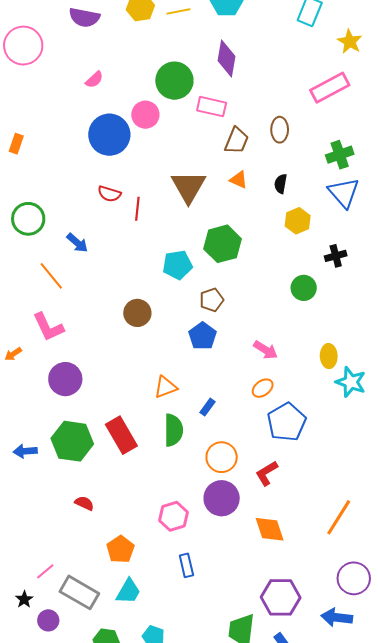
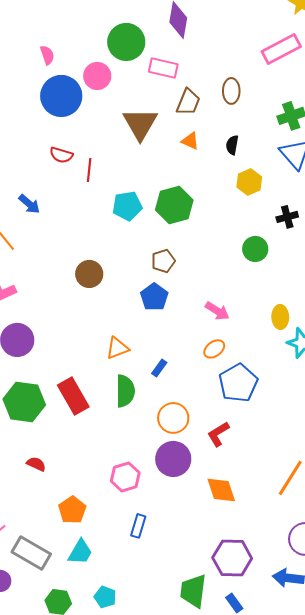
pink semicircle: (94, 80) -> (47, 55), moved, turned -66
brown triangle: (188, 187) -> (140, 124), moved
cyan pentagon: (177, 265) -> (127, 206), moved
blue rectangle: (186, 565) -> (138, 526), turned 30

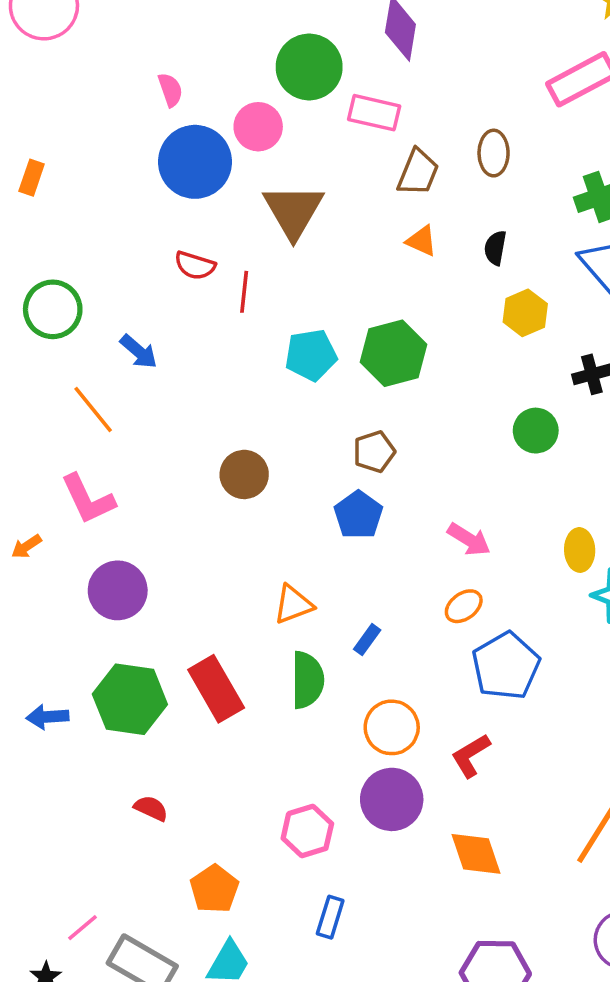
brown triangle: (140, 124) -> (293, 211), moved

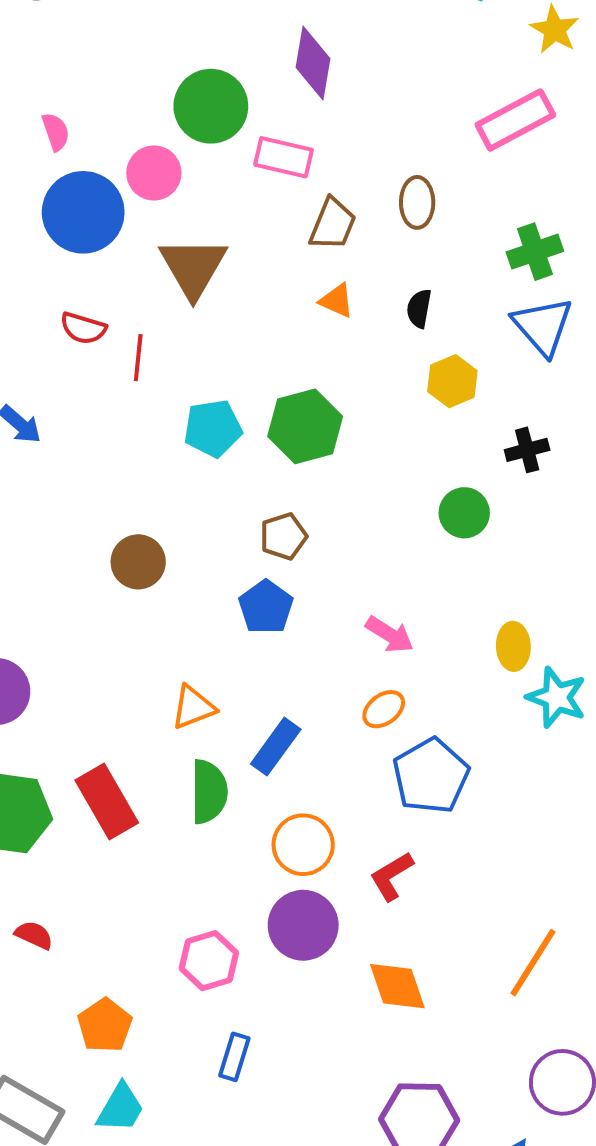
blue rectangle: (367, 640) -> (276, 747), size x1.6

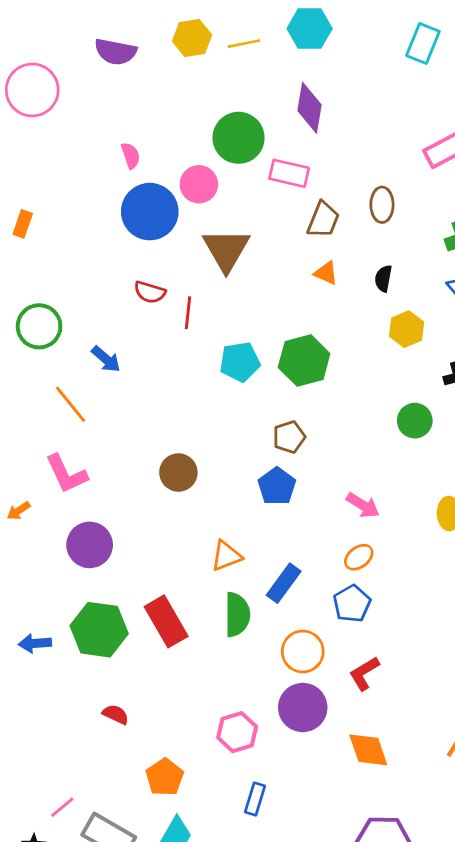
brown circle: (138, 562) -> (178, 473), moved
blue pentagon: (431, 776) -> (352, 604), moved, size x0.7

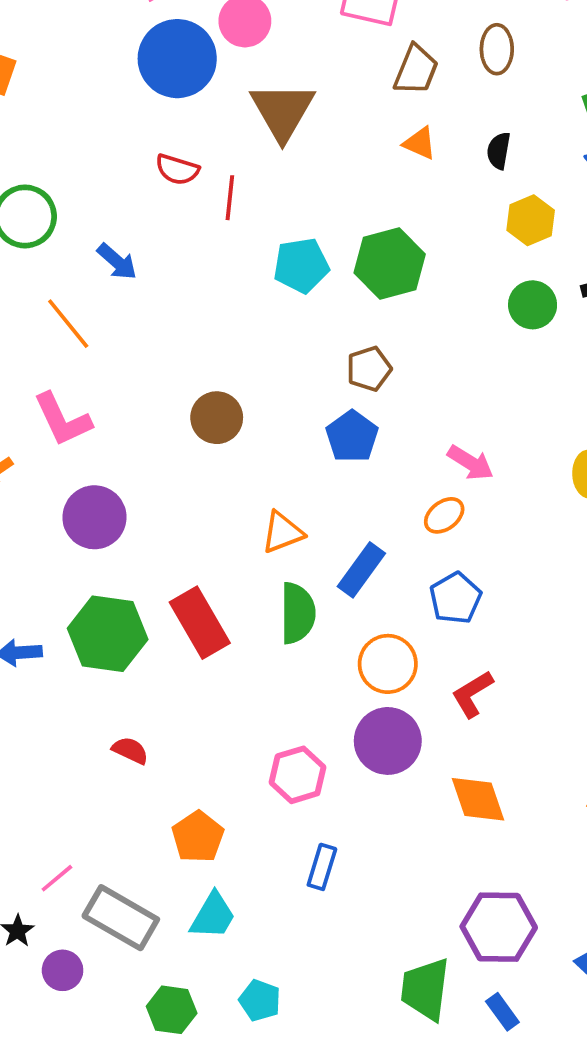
green circle: (415, 421) -> (533, 305), moved
orange ellipse: (359, 557) -> (444, 515), moved

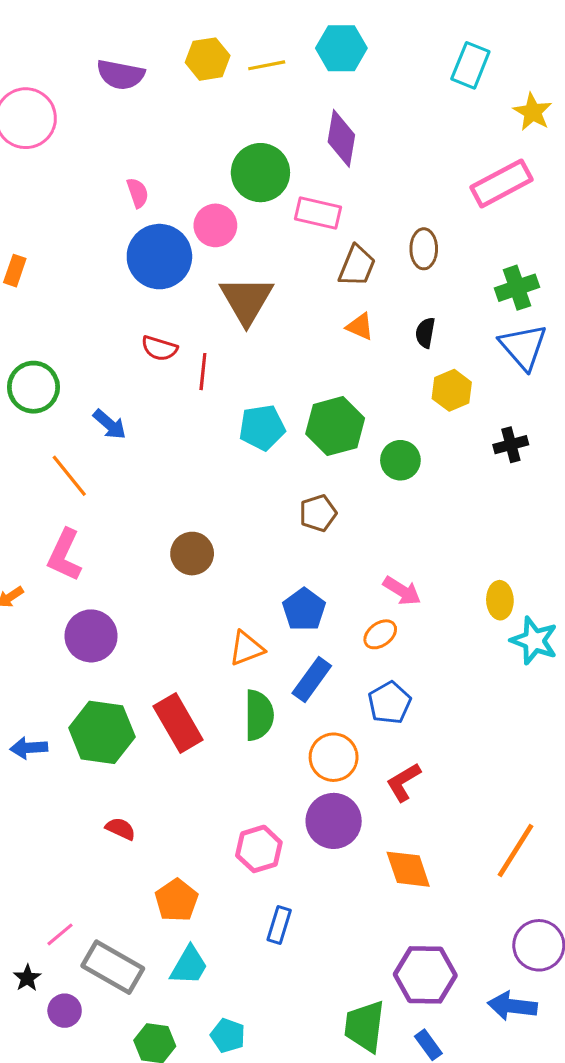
green circle: (533, 305) -> (400, 460), moved
pink L-shape: (63, 420) -> (65, 555), turned 50
blue pentagon: (352, 436) -> (304, 609), moved

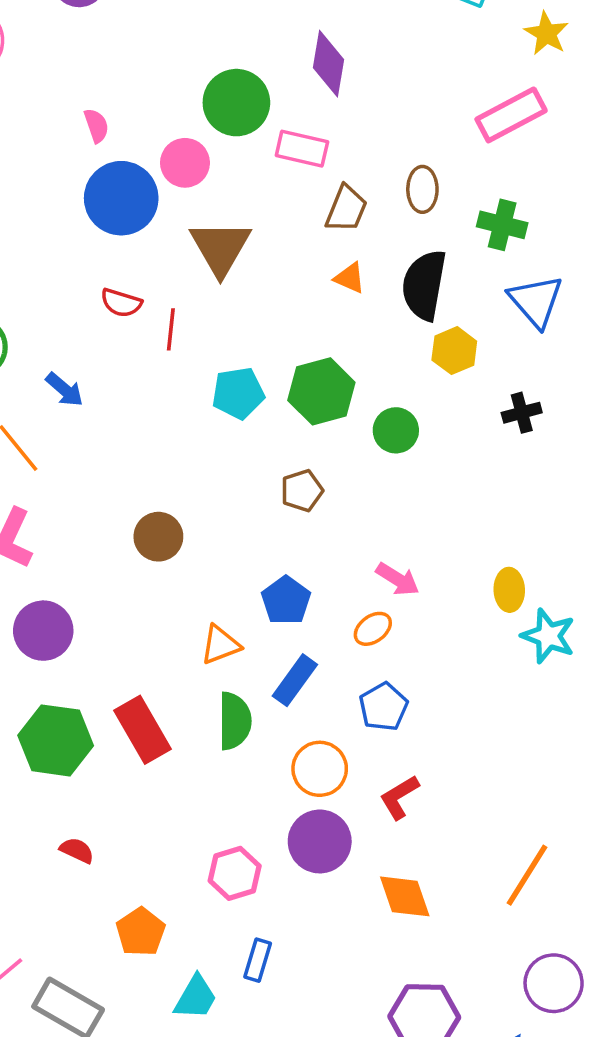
green cross: (517, 288) -> (502, 225), moved, turned 33
black semicircle: (425, 333) -> (424, 285), size x2.0
cyan trapezoid: (189, 966) -> (196, 997), moved

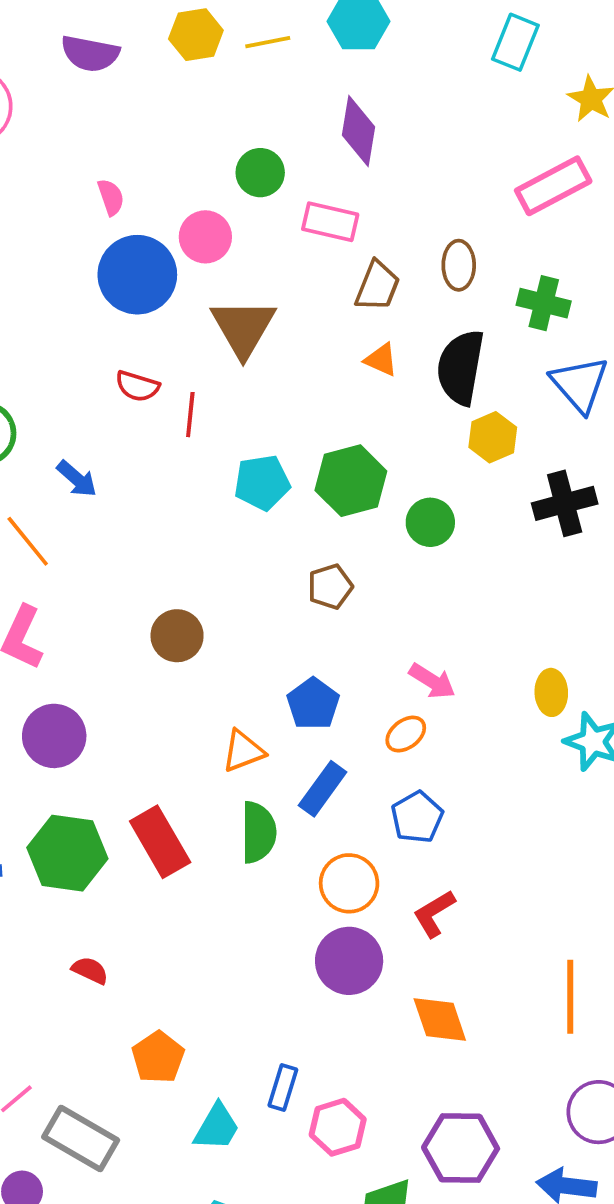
green circle: (236, 103) -> (260, 173), size x0.7
black cross: (522, 413) -> (565, 503), size x1.5
pink hexagon: (235, 873) -> (338, 1127), moved
orange line: (527, 875) -> (570, 997), turned -32

